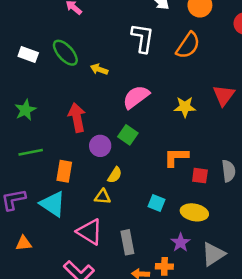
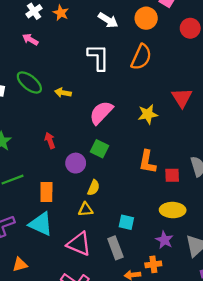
red arrow: (77, 118) -> (50, 140), size x0.6
orange L-shape: (176, 157) -> (147, 162), turned -70
cyan square: (157, 203) -> (126, 222), moved

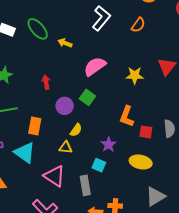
white L-shape: (98, 57) -> (101, 18), turned 30
orange semicircle: (141, 57) -> (138, 25), size x0.7
purple star: (164, 240) -> (108, 144), moved

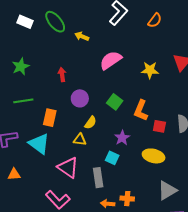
green square: (87, 97) -> (115, 102), moved

